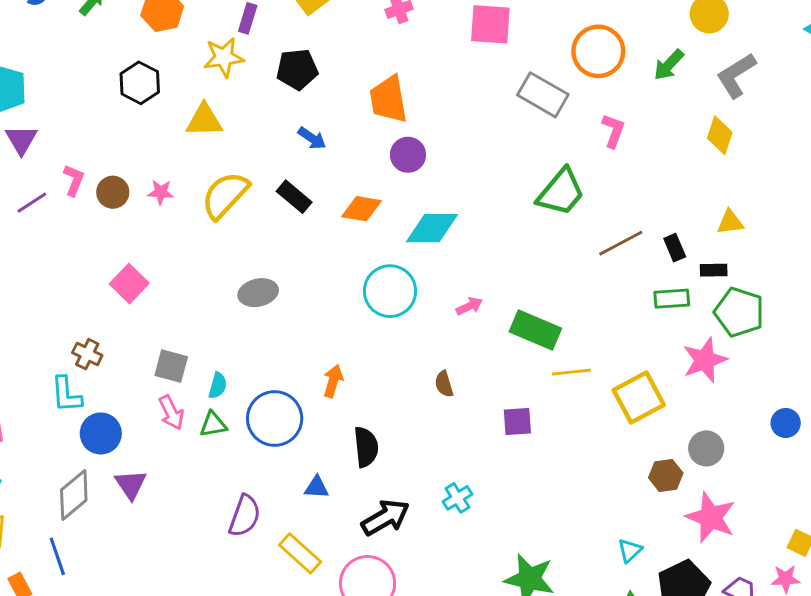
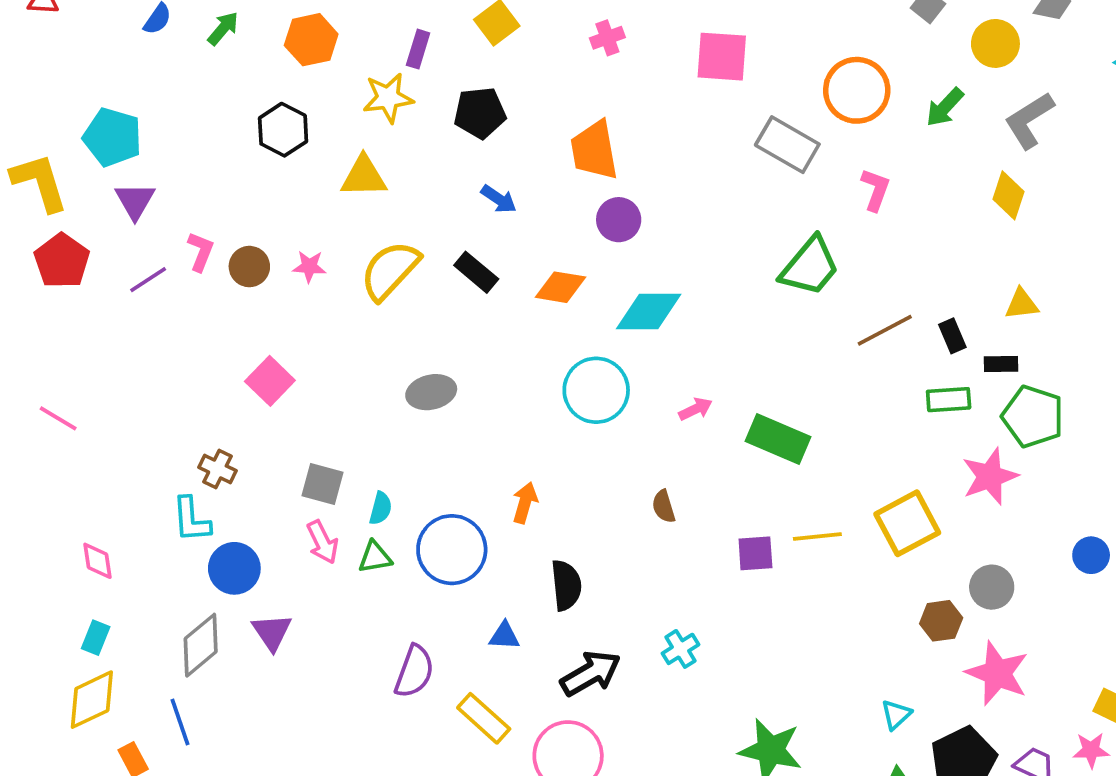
yellow line: (571, 372) -> (817, 536), moved

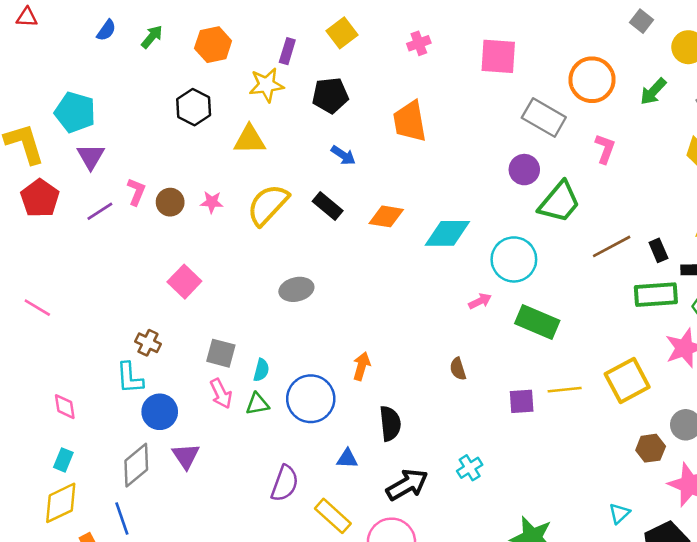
purple circle: (619, 220) -> (524, 170), moved
cyan circle: (596, 390) -> (514, 259), moved
green rectangle: (949, 400) -> (656, 295), size x1.4

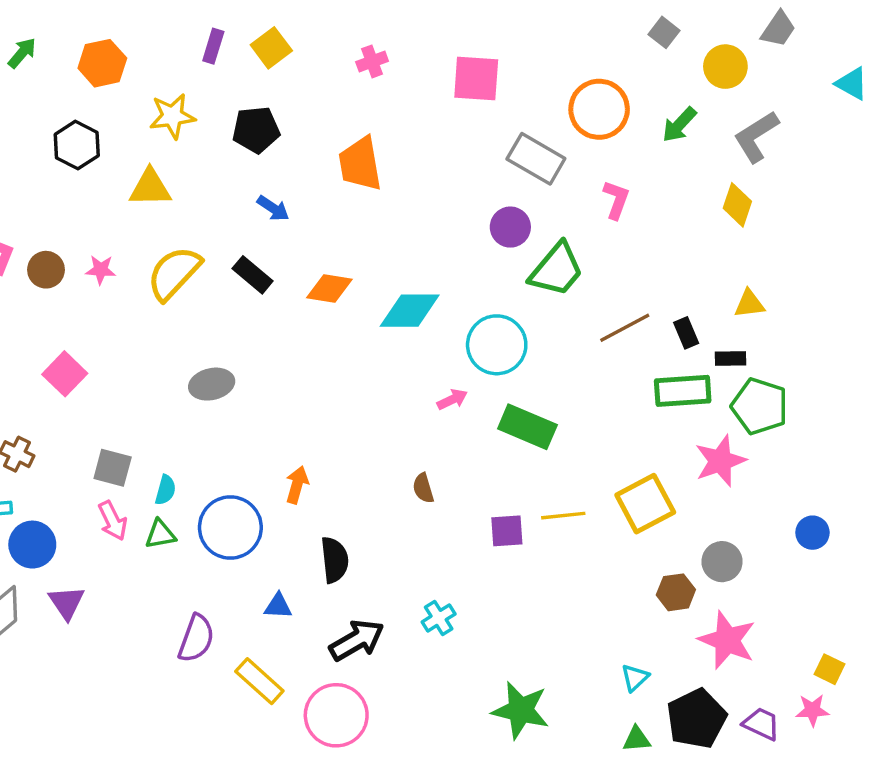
purple rectangle: (287, 51) -> (213, 46), moved

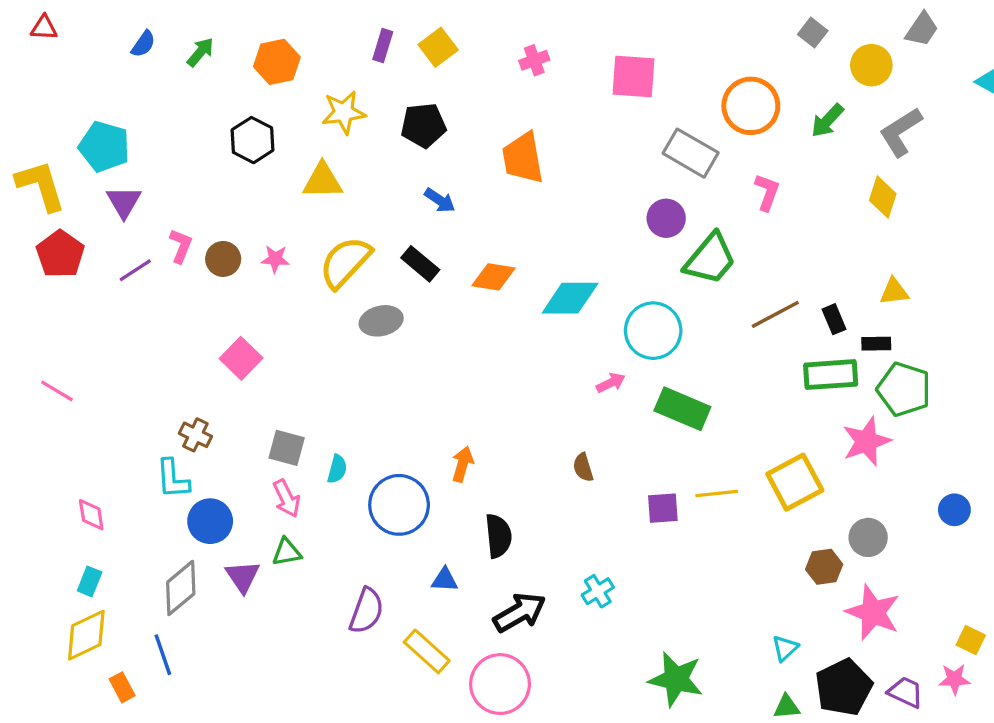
gray ellipse: (212, 384) -> (381, 321), moved
green triangle: (160, 534) -> (287, 552), moved

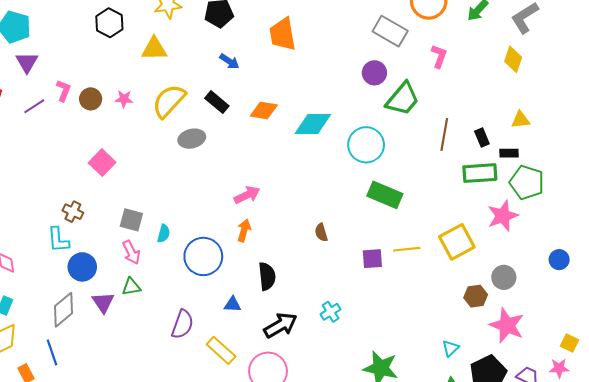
brown line: (775, 314) -> (444, 134), turned -52
pink arrow: (611, 383) -> (247, 195), moved, size x1.4

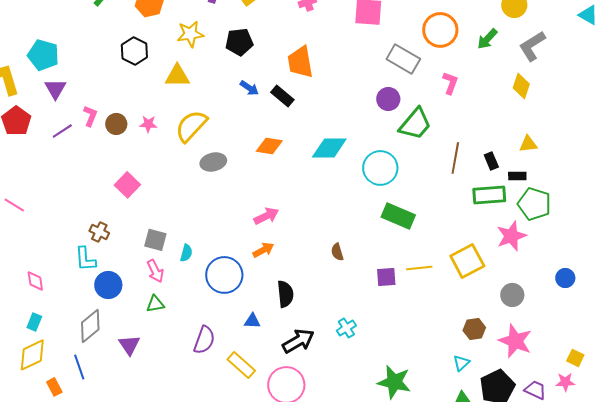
black rectangle: (217, 102) -> (282, 96), moved
orange diamond: (264, 110) -> (269, 146), moved
orange arrow: (244, 230) -> (263, 250), turned 45
brown hexagon: (476, 296) -> (474, 329), moved
purple triangle: (103, 302) -> (129, 345), moved

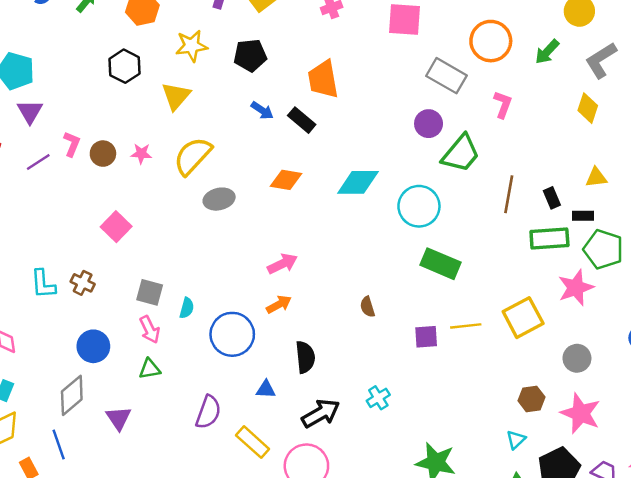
yellow triangle: (177, 76) -> (176, 96), turned -48
cyan L-shape: (85, 259) -> (43, 284), moved

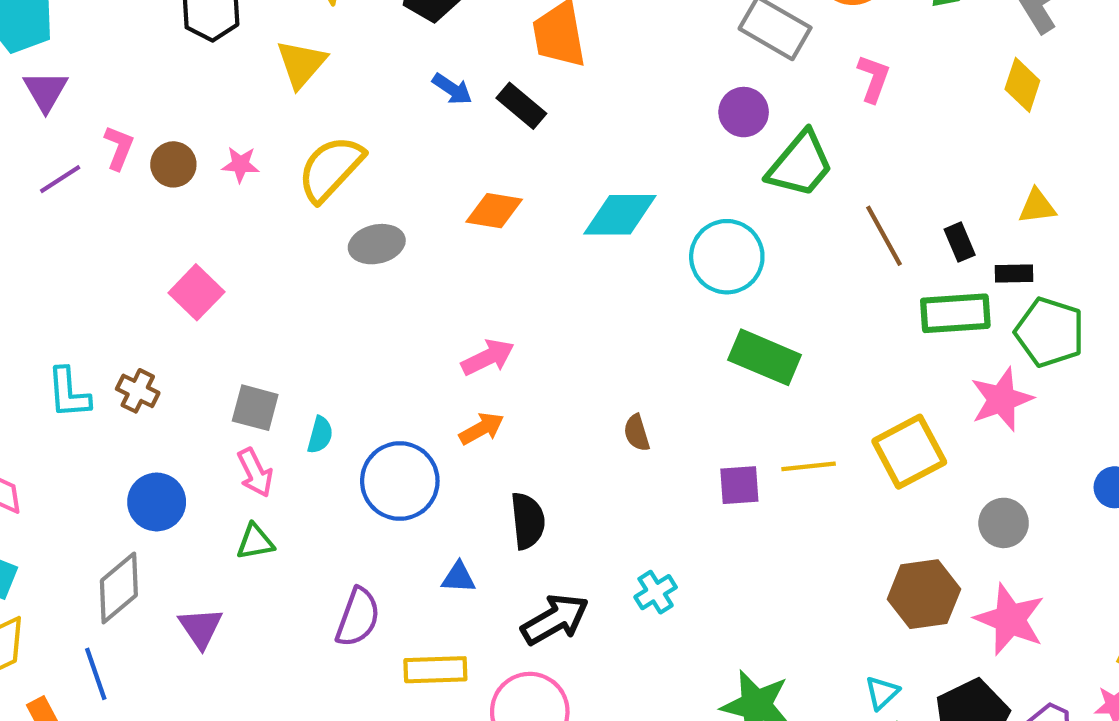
brown line: (509, 194) -> (884, 236), turned -39
brown hexagon: (531, 399) -> (924, 594), size x1.5
cyan triangle: (516, 440) -> (882, 693), moved
yellow rectangle: (253, 442) -> (435, 670), turned -44

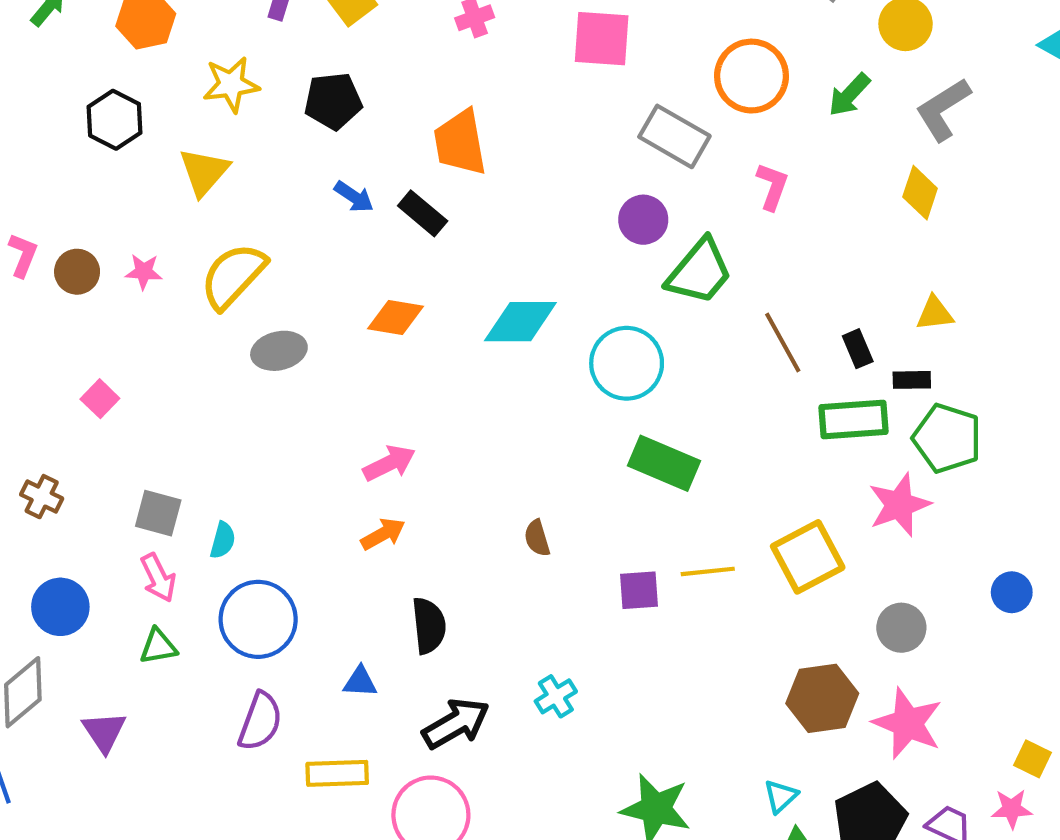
pink square: (196, 292) -> (100, 399), size x0.7
blue circle: (400, 481) -> (258, 619), moved

